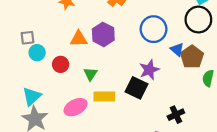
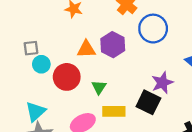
blue circle: (154, 29) -> (153, 29), moved
red circle: (61, 64) -> (67, 77), size x1.5

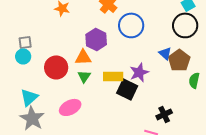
orange triangle: (86, 49) -> (83, 57), moved
cyan circle: (41, 64) -> (23, 56), moved
yellow rectangle: (114, 111) -> (113, 76), moved

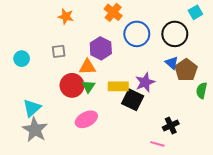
black circle: (185, 25) -> (175, 34), moved
gray square: (25, 42) -> (59, 51), moved
cyan circle: (23, 56) -> (22, 59), moved
red circle: (56, 67) -> (72, 85), moved
pink ellipse: (70, 107) -> (86, 119), moved

